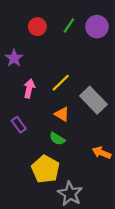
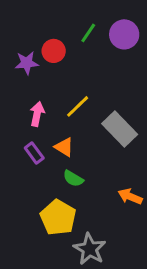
red circle: (37, 27) -> (54, 51), moved
purple star: (14, 58) -> (27, 63), moved, turned 30
orange triangle: (62, 114) -> (64, 147), moved
purple rectangle: (19, 125) -> (34, 153), moved

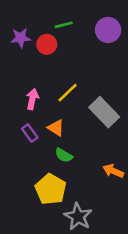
green line: (88, 33) -> (64, 25), moved, turned 42
purple star: (27, 63) -> (21, 38), moved

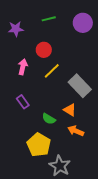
red circle: (47, 44) -> (44, 50), moved
pink arrow: (32, 99) -> (23, 67), moved
orange triangle: (56, 128) -> (70, 110), moved
orange arrow: (113, 171) -> (76, 131), moved

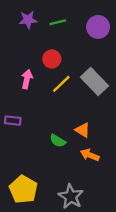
purple star: (16, 29) -> (28, 20), moved
gray rectangle: (80, 86) -> (94, 81), moved
purple rectangle: (23, 102) -> (13, 121), moved, turned -48
yellow pentagon: (39, 145) -> (23, 189), moved

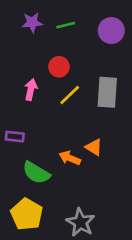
gray rectangle: (94, 81) -> (107, 92), turned 48
green semicircle: (58, 141) -> (36, 173), moved, size x1.5
orange arrow: (90, 155) -> (70, 158), moved

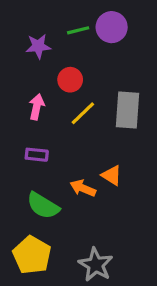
purple star: (32, 22) -> (38, 46), moved
purple circle: (111, 31) -> (112, 27), moved
purple rectangle: (15, 137) -> (37, 155), moved

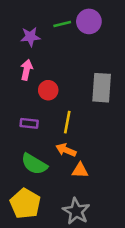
red circle: (70, 80) -> (48, 90), moved
pink arrow: (37, 107) -> (27, 70), moved
yellow line: (83, 113) -> (67, 122), moved, turned -35
orange triangle: (112, 175) -> (80, 170), moved, turned -30

